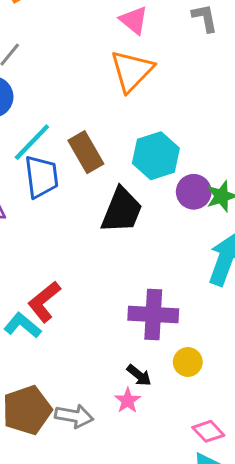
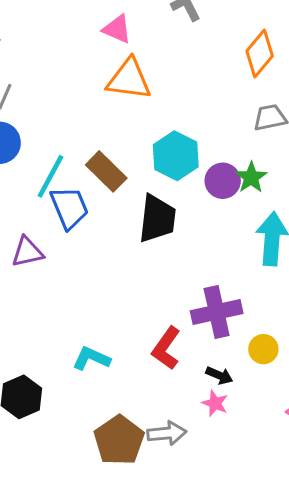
orange triangle: (132, 71) -> (129, 79), turned -51
red L-shape: (44, 302) -> (166, 348), moved

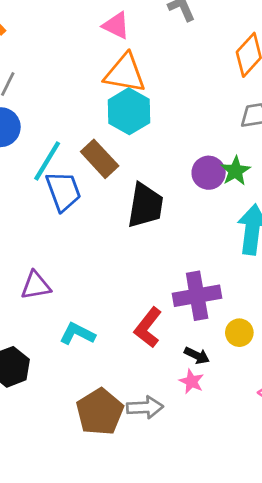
cyan hexagon: (176, 156) -> (129, 111), moved
purple triangle: (27, 252) -> (36, 285), moved

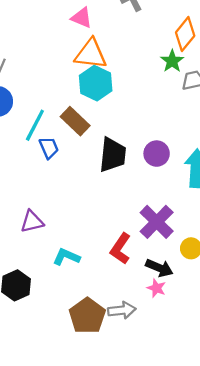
green star: (235, 171) -> (172, 61), moved
purple circle: (209, 173) -> (157, 154), moved
blue trapezoid: (63, 191) -> (49, 148), size x0.7
purple cross: (197, 296) -> (157, 222), turned -32
black arrow: (197, 355) -> (159, 268), size x1.4

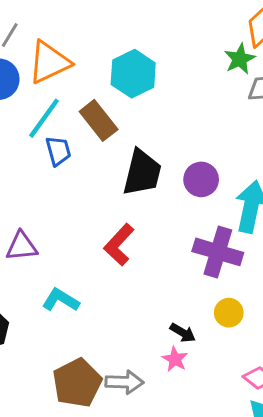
orange triangle: (91, 54) -> (49, 62), moved, turned -40
purple cross: (157, 222) -> (218, 252), moved, turned -36
red L-shape: (120, 249) -> (119, 245), moved
black arrow: (159, 268) -> (183, 333), size x0.7

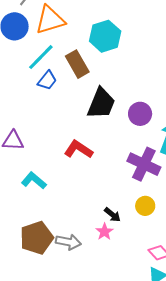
blue trapezoid: (58, 151) -> (47, 80), turned 45
red L-shape: (119, 245) -> (78, 149), turned 72

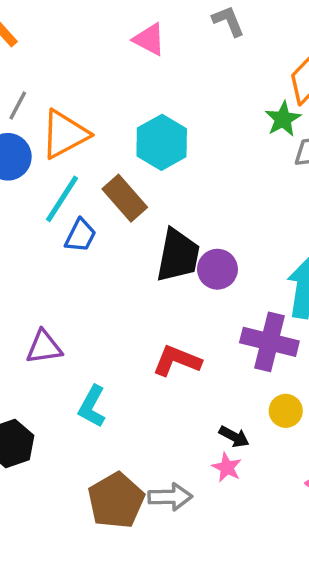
purple circle: (140, 114) -> (217, 269), moved
red L-shape: (78, 149) -> (177, 361), moved
cyan L-shape: (34, 181) -> (92, 406), turned -90

